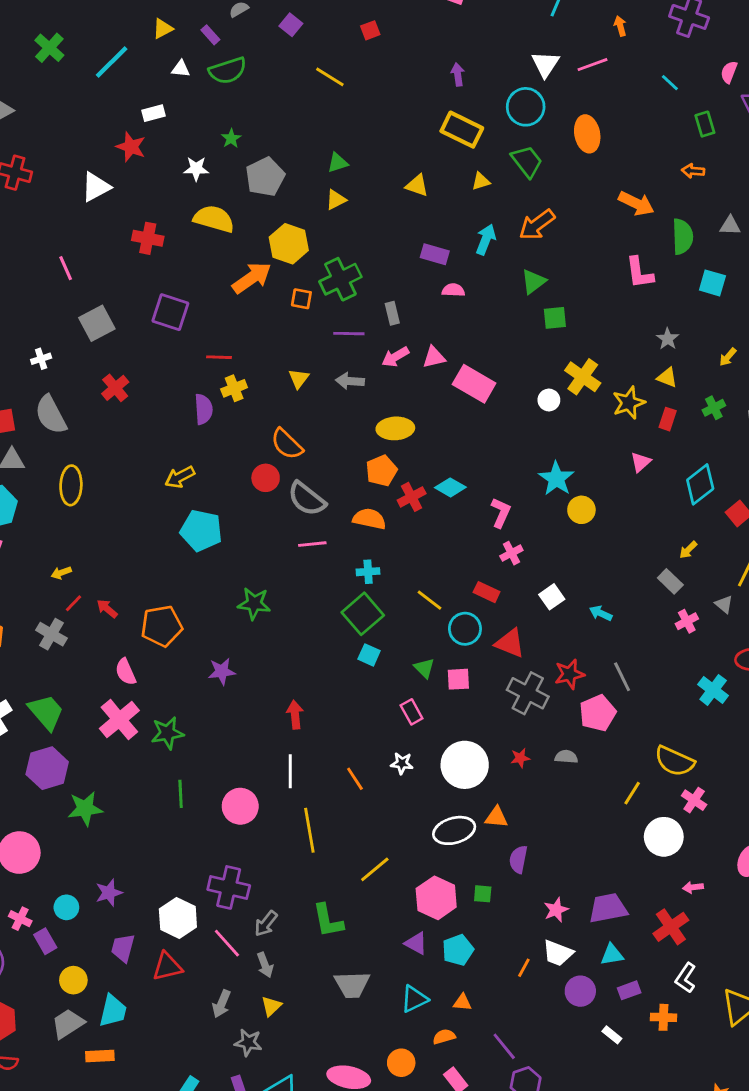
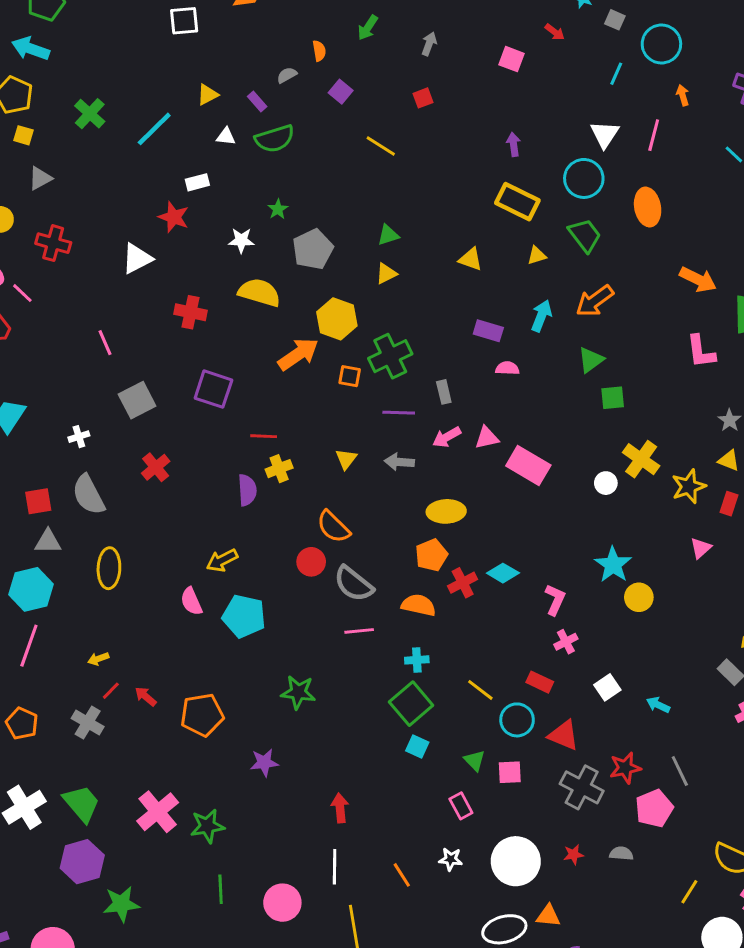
pink line: (593, 65) -> (654, 135), turned -56
pink semicircle: (126, 672) -> (191, 601), moved

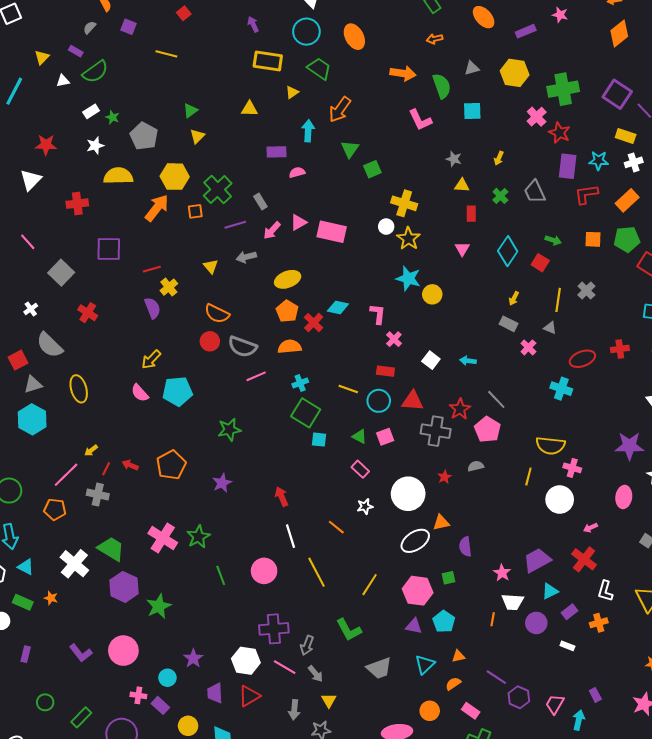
white rectangle: (197, 182) -> (91, 111), moved
yellow star: (689, 486) -> (408, 239), moved
pink line: (29, 646) -> (66, 475), moved, turned 44

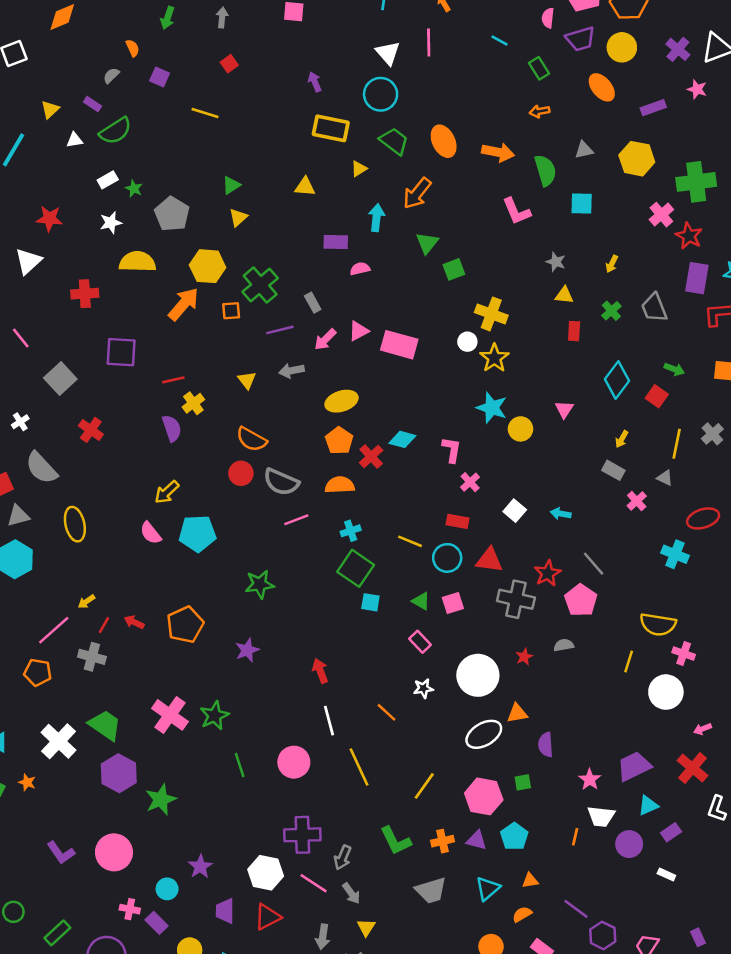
orange ellipse: (354, 37) -> (444, 141), moved
pink triangle: (462, 249) -> (564, 409), moved
orange cross: (599, 623) -> (442, 841), moved

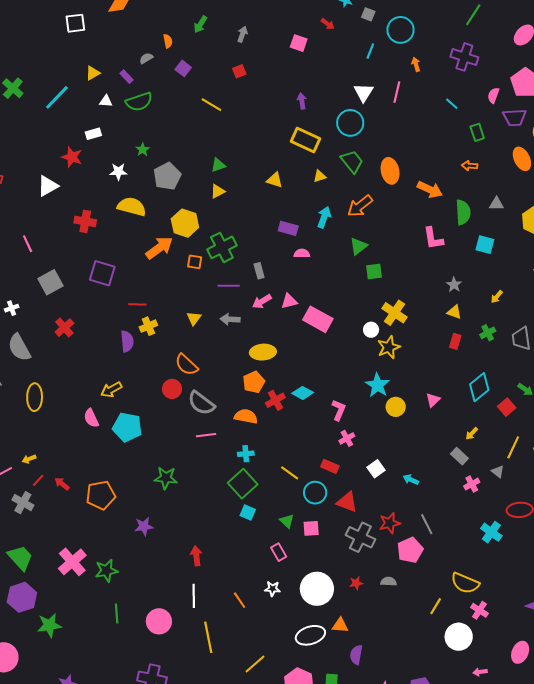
white rectangle: (108, 180) -> (93, 134), moved

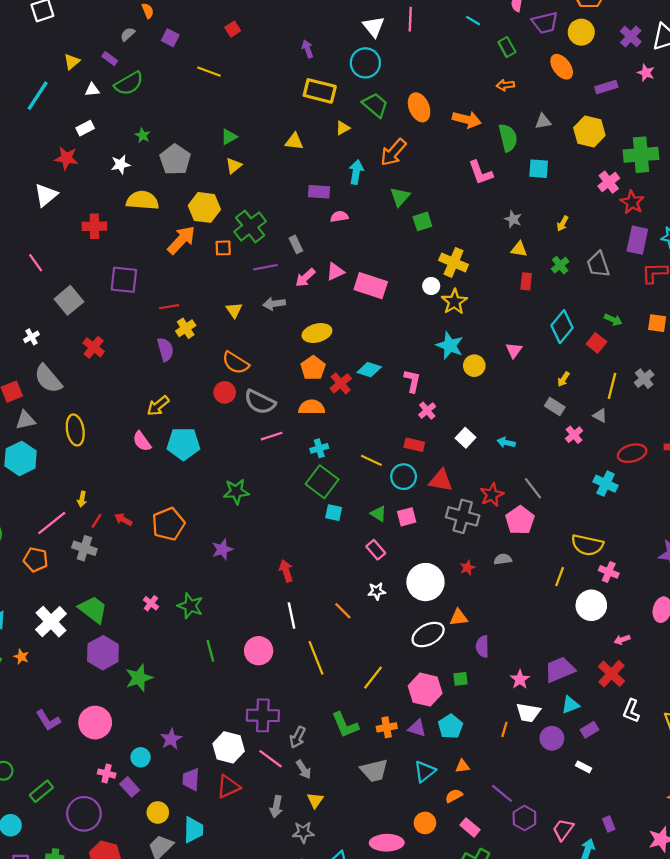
yellow arrow: (29, 459) -> (82, 499), turned -48
pink cross: (72, 562) -> (151, 603), size x0.5
green star: (106, 571) -> (190, 606), turned -30

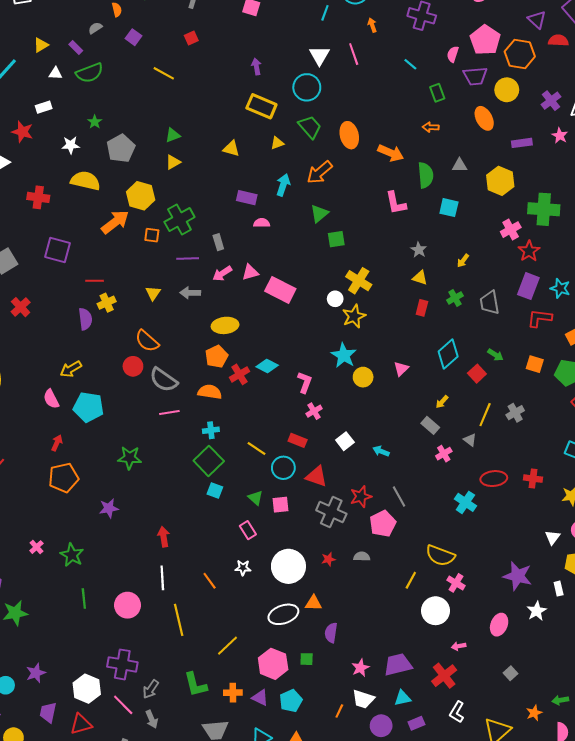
pink line: (410, 19) -> (354, 54), turned -30
red arrow: (123, 519) -> (57, 443), moved, turned 77

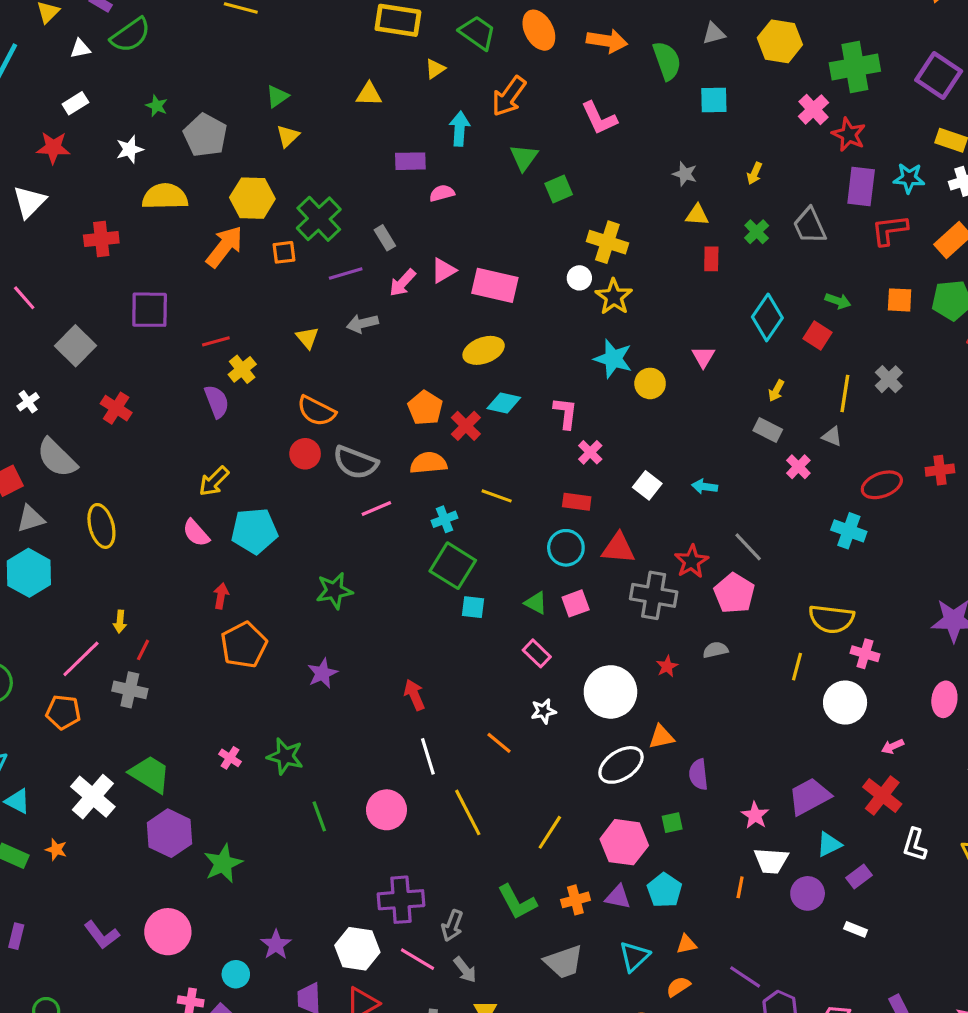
pink L-shape: (396, 203) -> (599, 118), moved
yellow ellipse: (225, 325) -> (484, 350), moved
yellow line: (256, 448) -> (497, 496), moved

